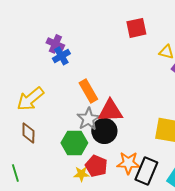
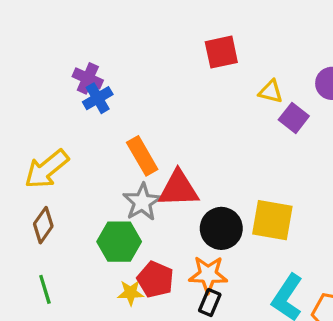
black circle: (104, 131) -> (221, 228), moved
brown diamond: (28, 133) -> (43, 225), turned 35
black rectangle: (146, 171) -> (210, 303), moved, size x0.6
green line: (15, 173) -> (45, 289), moved

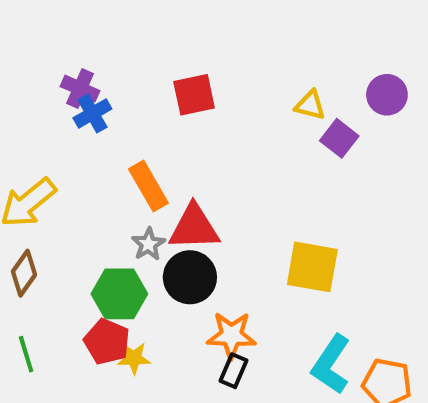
red square: (221, 52) -> (194, 95), moved
gray star: (142, 202) -> (148, 244), size x0.7
black circle: (221, 228) -> (190, 277), moved
red pentagon: (155, 279) -> (107, 342), moved

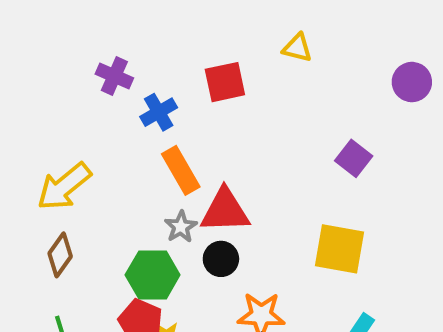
yellow triangle: (310, 105) -> (297, 48), moved
blue cross: (92, 113) -> (159, 112), moved
purple square: (339, 138) -> (354, 158), moved
black circle: (190, 277) -> (221, 259), size x0.7

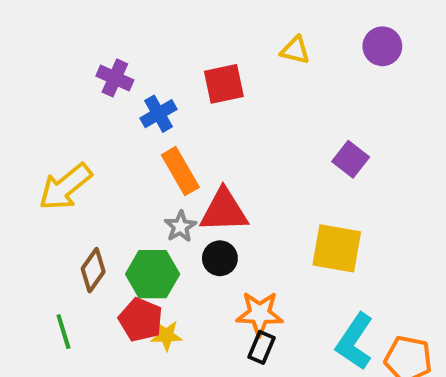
purple circle: (412, 82) -> (382, 46), moved
brown diamond: (60, 255) -> (93, 270), moved

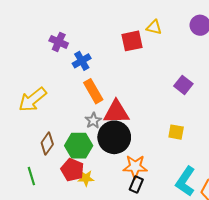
red square: (224, 84) -> (132, 41), moved
yellow square: (337, 248) -> (176, 132), size x0.6
black circle: (220, 258) -> (114, 137), size x1.8

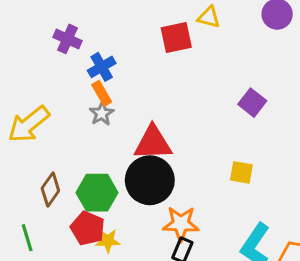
orange rectangle: (93, 91) -> (102, 93), moved, size x0.7
gray star: (93, 121) -> (102, 113), moved

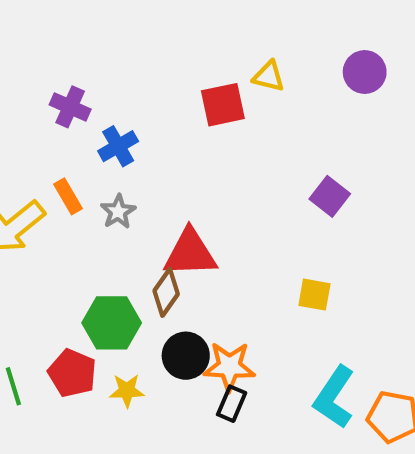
orange rectangle: (102, 93) -> (68, 196), moved
black circle: (150, 180) -> (186, 356), moved, size x0.7
brown diamond: (50, 190) -> (166, 292), moved
red pentagon: (88, 228) -> (72, 373), moved

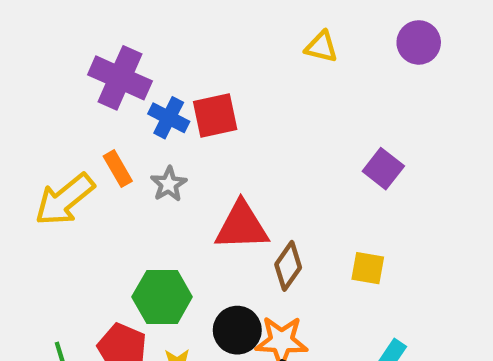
red square: (223, 105) -> (215, 115), moved
purple cross: (70, 107) -> (120, 78), size x1.5
blue cross: (118, 146) -> (169, 118), turned -33
brown diamond: (166, 292) -> (288, 266), moved

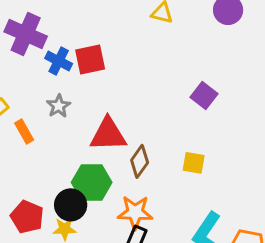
orange rectangle: (118, 169) -> (24, 131), moved
green hexagon: (162, 297) -> (92, 182), moved
black circle: (237, 330) -> (71, 205), moved

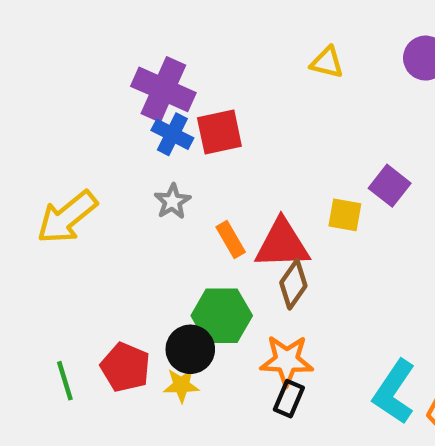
purple cross: (26, 34) -> (163, 89), moved
orange rectangle: (24, 131) -> (231, 240), moved
red triangle: (108, 134) -> (282, 244), moved
yellow square: (194, 163) -> (345, 215), moved

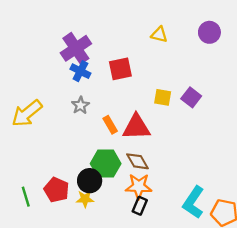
purple cross: (163, 89) -> (76, 48), turned 32
red square: (219, 132) -> (120, 69), moved
yellow square: (345, 215) -> (163, 97), moved
brown diamond: (293, 284) -> (138, 161), moved, turned -65

